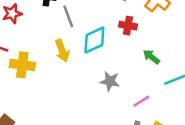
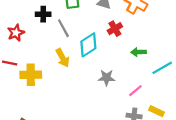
red cross: (128, 26) -> (115, 29), turned -32
green arrow: (151, 57) -> (138, 52), turned -32

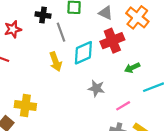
red cross: (115, 29) -> (112, 41), size x1.5
green arrow: (138, 52) -> (132, 68), turned -32
yellow cross: (31, 75) -> (25, 106), moved

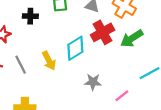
gray line: (61, 32) -> (21, 65), moved
green arrow: (132, 68) -> (132, 38), moved, size x1.5

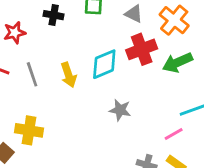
pink line: (122, 96) -> (174, 134), moved

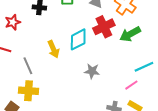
gray line: (32, 74) -> (28, 66), moved

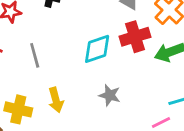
yellow arrow: (53, 49) -> (56, 100), moved
gray line: (28, 66) -> (35, 55), moved

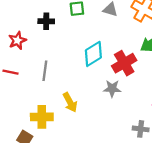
red cross: (135, 37) -> (124, 63), moved
gray line: (35, 55) -> (45, 71), turned 36

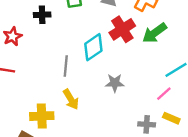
red cross: (124, 63) -> (122, 29), moved
gray line: (45, 71) -> (66, 66), moved

